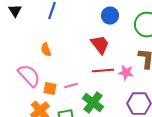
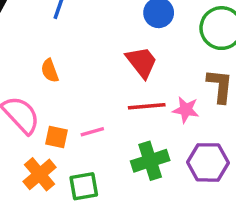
green cross: (93, 103) -> (150, 161), moved, turned 35

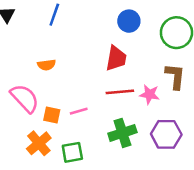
red trapezoid: (142, 62) -> (116, 58), turned 48
orange semicircle: (50, 71) -> (47, 65), turned -78

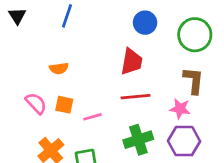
pink star: (149, 94) -> (180, 109), moved
pink semicircle: (25, 98) -> (36, 103), size x0.7
orange square: (52, 115) -> (64, 105), moved

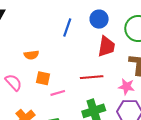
blue line: (67, 16) -> (67, 27), moved
red trapezoid: (132, 62) -> (106, 46), moved
orange square: (64, 105) -> (43, 78), moved

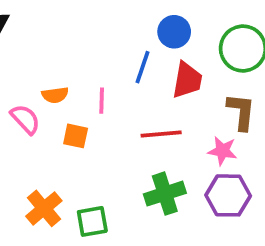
blue line: (67, 27) -> (143, 67), moved
pink semicircle: (13, 82) -> (25, 119), moved
pink line: (58, 93) -> (102, 101), moved, turned -72

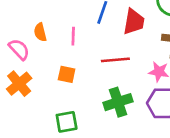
orange semicircle: (55, 95) -> (40, 32), turned 84
orange square: (76, 136) -> (67, 74), moved
orange cross: (44, 208) -> (19, 84), moved

